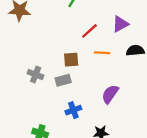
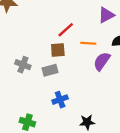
red line: (89, 31) -> (66, 30), moved
purple semicircle: (110, 94) -> (102, 61), moved

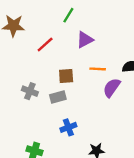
purple triangle: (106, 15) -> (85, 40), moved
red line: (66, 30) -> (45, 44), moved

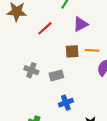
brown square: (66, 76) -> (72, 51), moved

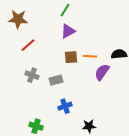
purple triangle: (81, 24) -> (68, 31), moved
red line: (45, 28) -> (28, 45), moved

